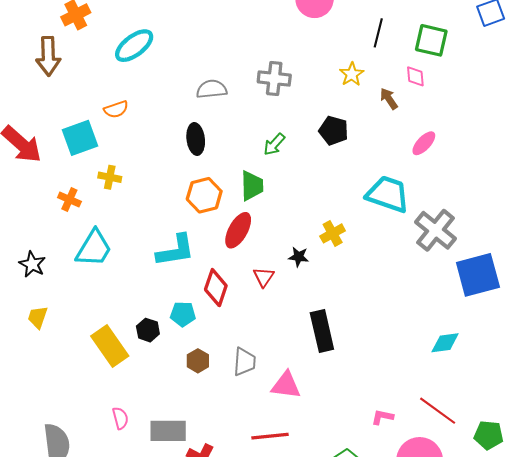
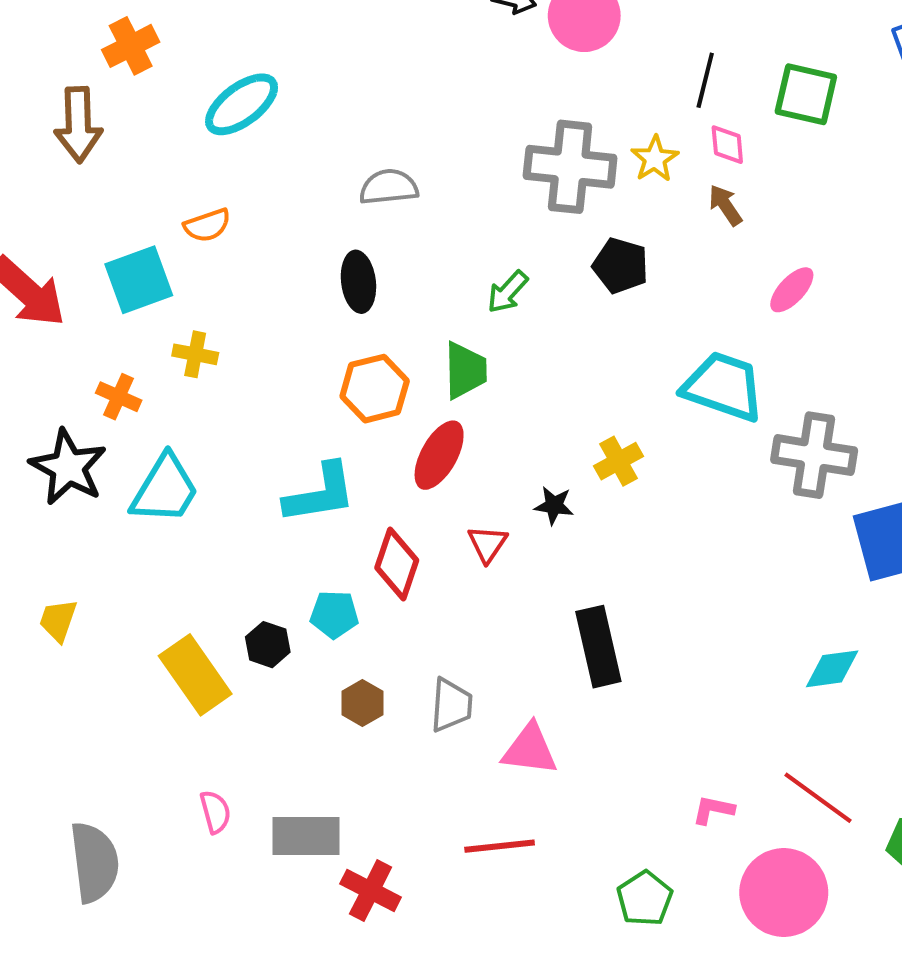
pink diamond: (415, 76) -> (727, 145), moved
gray cross: (274, 79) -> (570, 167), moved, size x1.4
gray cross: (436, 230) -> (814, 455), turned -30
black star: (32, 264) -> (68, 467), moved, size x1.5

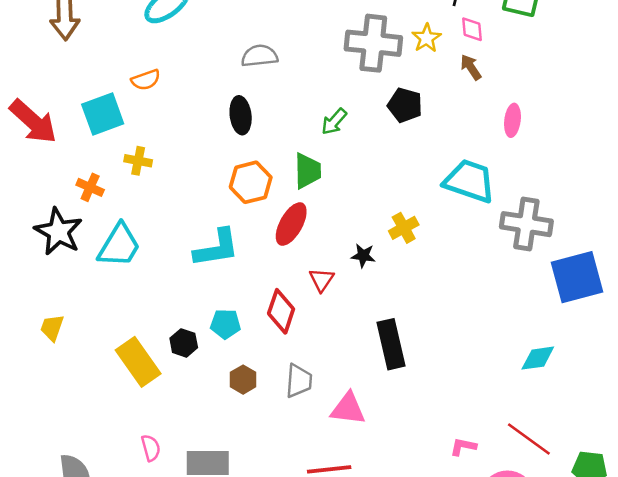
pink ellipse: (792, 290) -> (512, 120), turned -36
red diamond: (397, 564) -> (281, 311), moved

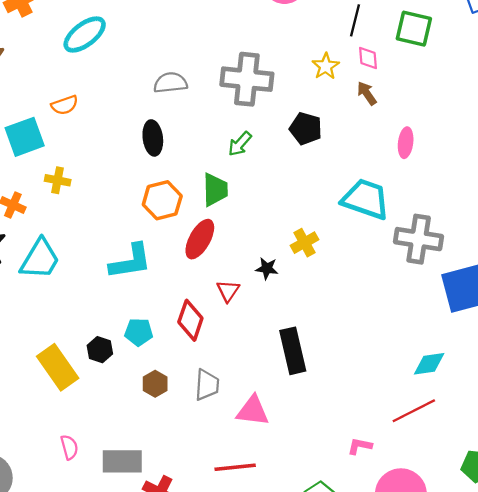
gray cross: (373, 43) -> (247, 79), moved
red line: (529, 439) -> (414, 411), moved, turned -63

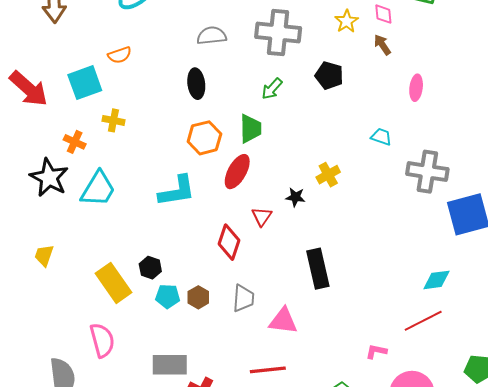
cyan trapezoid: (366, 199) -> (381, 137), size x0.5
cyan pentagon: (139, 332) -> (168, 296), moved
pink semicircle: (69, 447) -> (102, 340), moved, size x1.6

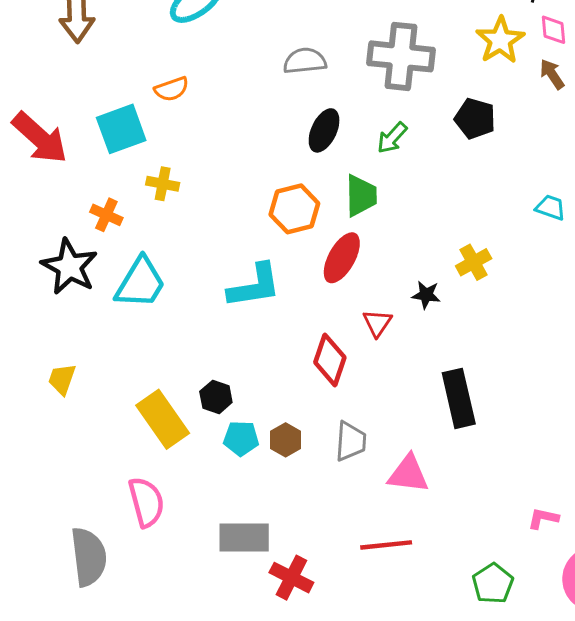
yellow star: (347, 21) -> (500, 40), size x1.4
black ellipse: (196, 84) -> (324, 130), moved, turned 32

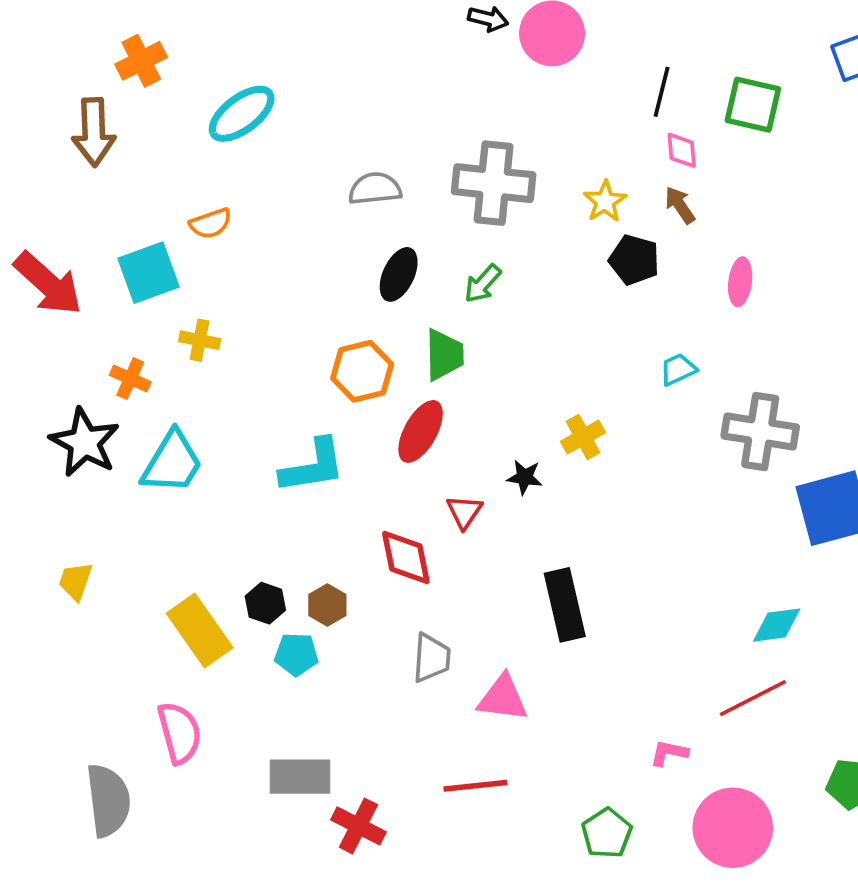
yellow star: (500, 40) -> (605, 201), moved, size x0.7
black pentagon: (475, 119) -> (634, 260), moved
cyan trapezoid: (551, 207) -> (678, 369), turned -44
red diamond: (330, 360) -> (406, 557), turned -30
brown hexagon: (286, 440) -> (327, 605), moved

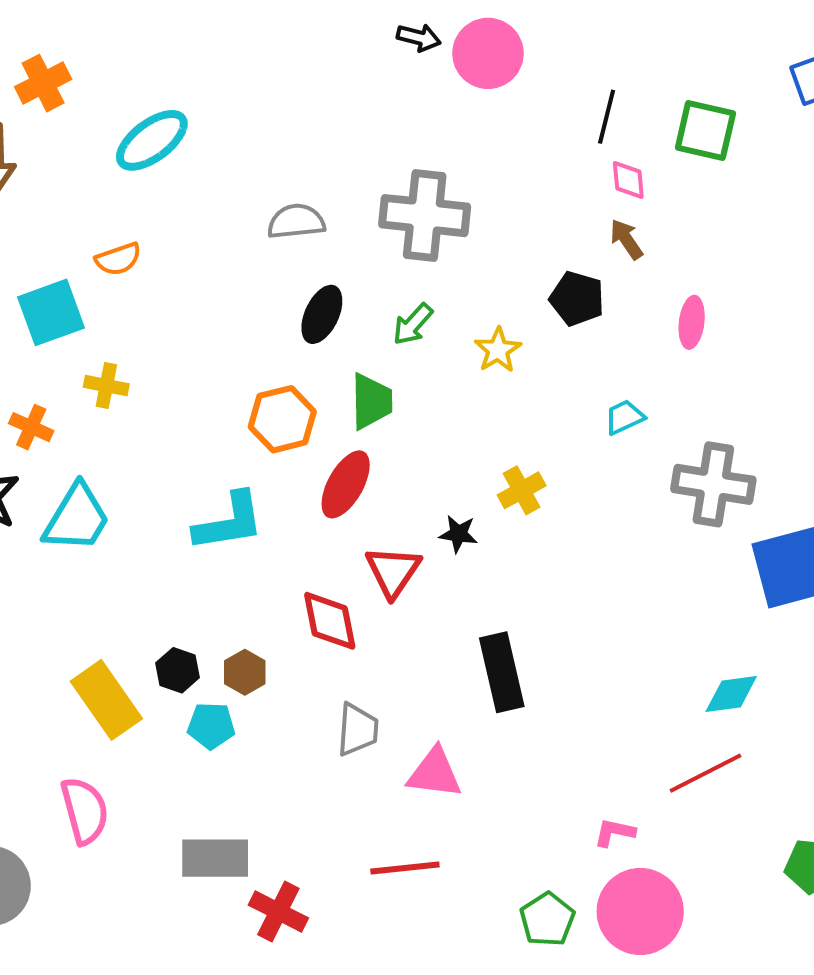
yellow star: (605, 201) -> (498, 350), moved
red triangle: (464, 512) -> (393, 571), size x1.4
pink circle: (733, 828) -> (640, 911), moved

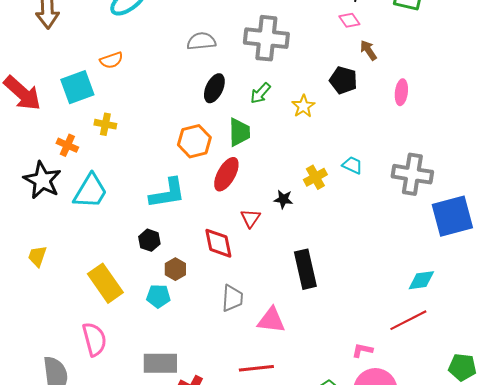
pink diamond: (628, 180) -> (349, 20), moved, turned -30
cyan trapezoid: (624, 417) -> (352, 165), moved, turned 50
red triangle: (393, 571) -> (250, 218), size x0.7
black hexagon: (178, 670) -> (149, 240), moved

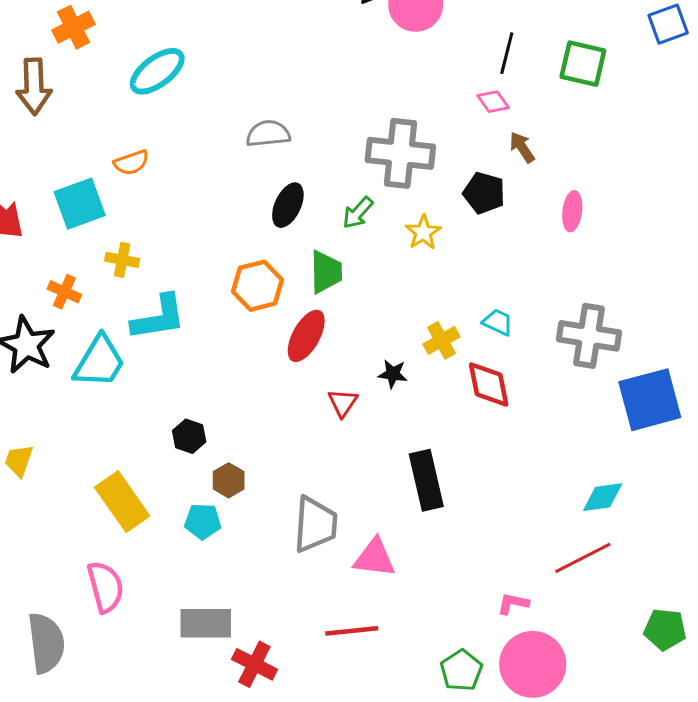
gray cross: (266, 38) -> (400, 153), moved
cyan L-shape: (167, 193) -> (159, 318), moved
red diamond: (218, 243) -> (489, 385), moved
gray trapezoid: (232, 298) -> (315, 524), size x1.4

